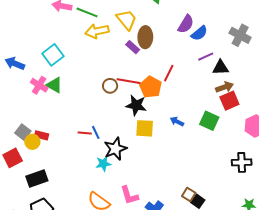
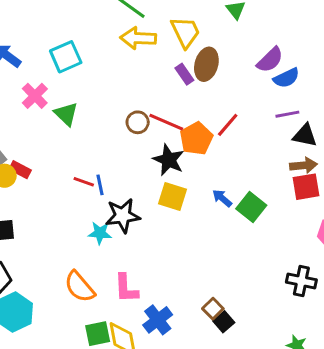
green triangle: (54, 85) -> (66, 114), moved
green square: (209, 121) -> (251, 207), moved

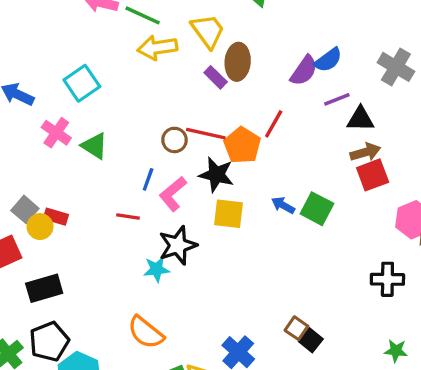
purple semicircle: (270, 60) -> (304, 71), moved
blue line: (100, 185) -> (148, 179), moved, turned 42
pink L-shape: (126, 288) -> (173, 194), moved, turned 64

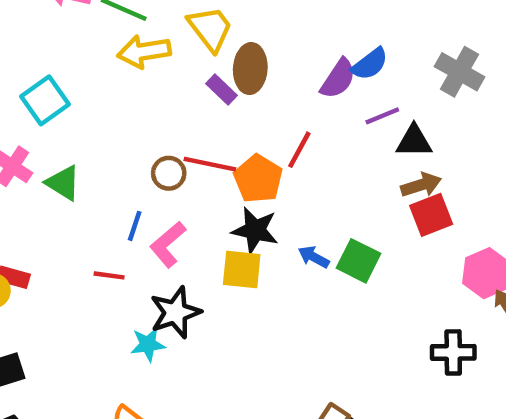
black star: (216, 175) -> (255, 230), moved

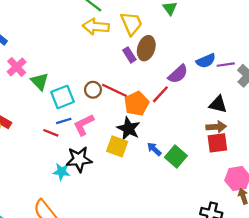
purple semicircle: (338, 79) -> (178, 74), moved
cyan square: (45, 100) -> (63, 97), moved
purple line: (382, 116) -> (226, 65), moved
blue line: (135, 226) -> (64, 121), moved, turned 40

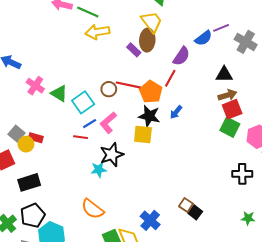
yellow trapezoid: (131, 23) -> (152, 22), moved
purple line: (226, 65) -> (221, 28), moved
blue arrow: (154, 149) -> (176, 112), moved, turned -80
green square: (176, 157) -> (230, 127), moved

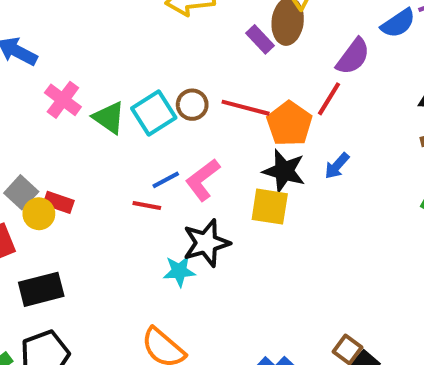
brown circle: (109, 89) -> (192, 105), moved
cyan square: (83, 102) -> (154, 113), moved

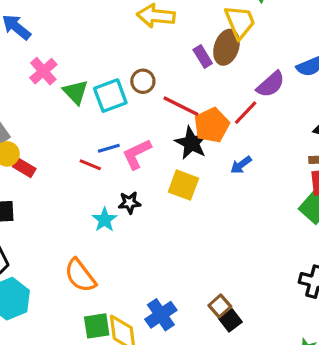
brown circle: (192, 105) -> (143, 81), moved
black star: (284, 171) -> (191, 143), moved
red rectangle: (59, 202) -> (24, 168), moved
black star: (206, 243) -> (130, 203), size x0.6
cyan star: (179, 271) -> (105, 220), turned 30

